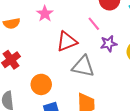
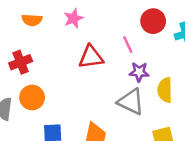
gray triangle: (83, 66) -> (131, 102), moved
orange circle: (41, 84) -> (32, 97), moved

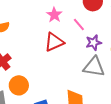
pink star: (73, 18) -> (54, 15), moved

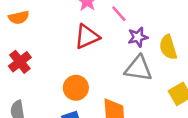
orange circle: (19, 85) -> (76, 88), moved

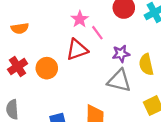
pink line: (119, 14) -> (97, 33), moved
orange circle: (76, 88) -> (47, 68), moved

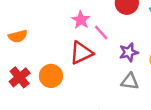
gray triangle: (119, 81) -> (130, 81), size x0.7

